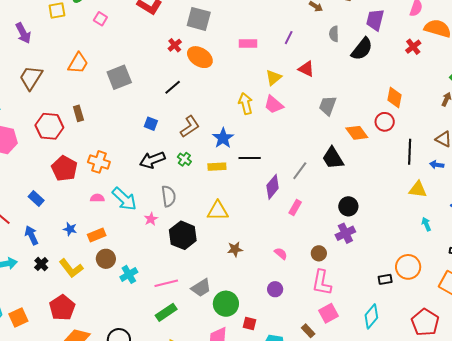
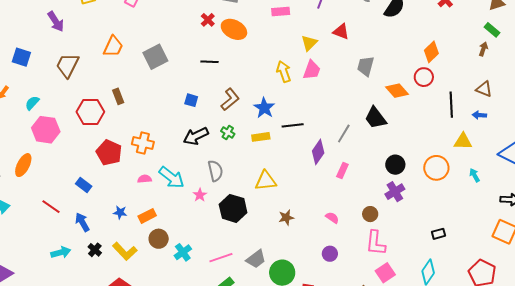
black line: (173, 87) -> (210, 62), turned 48
orange diamond: (394, 97) -> (431, 52), turned 40
pink trapezoid: (274, 105) -> (312, 70), turned -105
orange circle: (408, 267) -> (436, 168), moved

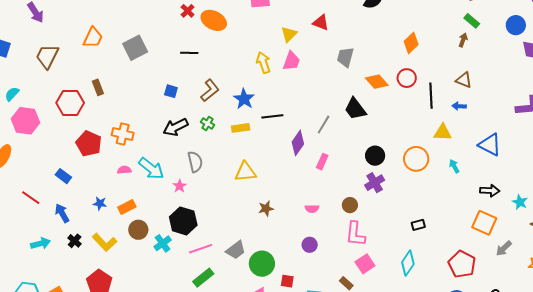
red circle: (424, 77) -> (407, 78), moved
black hexagon: (233, 208) -> (183, 221), moved
pink semicircle: (332, 218) -> (312, 209), turned 144

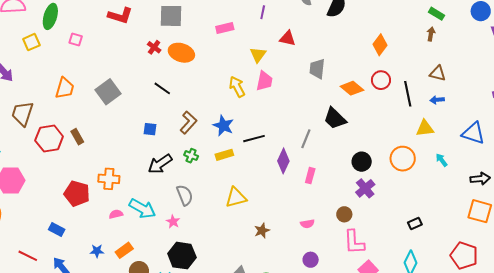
black line: (189, 53) -> (162, 88), turned 42
red hexagon: (70, 103) -> (49, 138), moved

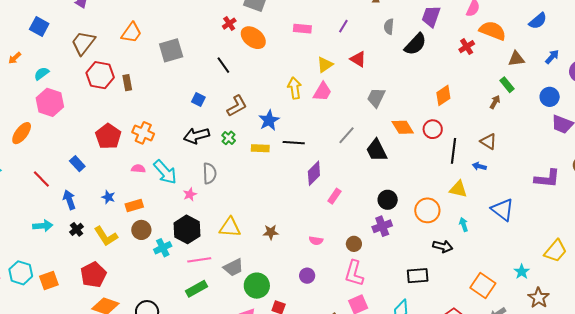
gray line: (306, 139) -> (347, 135), moved
black arrow: (480, 179) -> (443, 246), moved
yellow triangle: (236, 198) -> (230, 227), moved
black rectangle: (415, 223) -> (418, 276), size x1.5

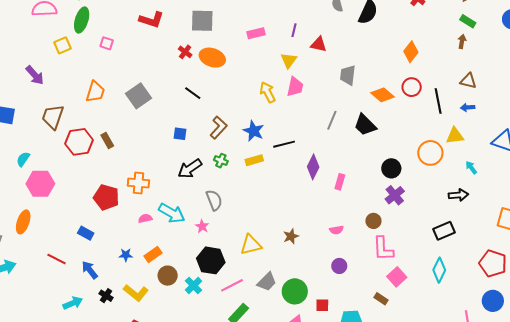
purple line: (343, 26) -> (294, 30), moved
orange circle: (427, 210) -> (430, 153), moved

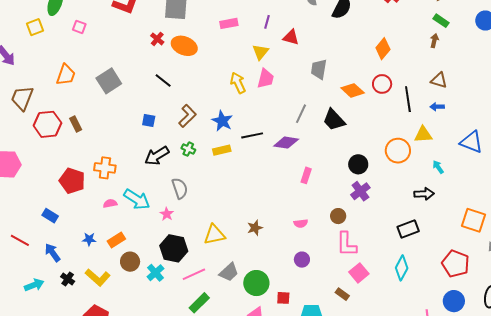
purple diamond: (313, 167) -> (286, 143), moved, turned 70

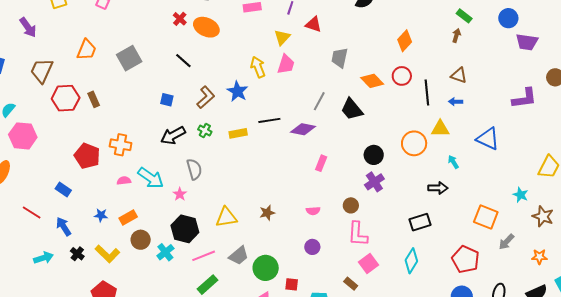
blue star: (222, 121) -> (237, 91), moved

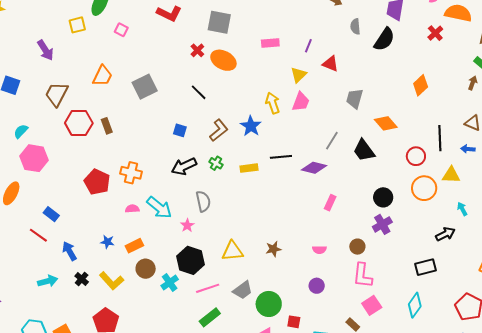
red circle: (402, 76) -> (416, 156), moved
black arrow: (438, 188) -> (445, 234), turned -30
blue rectangle: (63, 189) -> (51, 214), moved

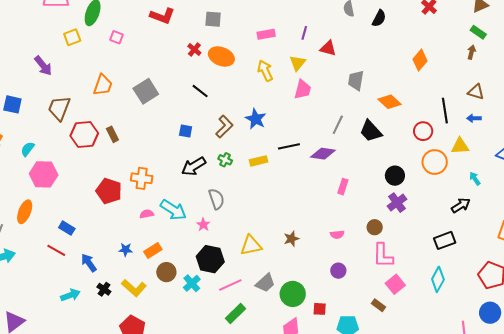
gray square: (219, 22) -> (213, 19), size x0.7
black semicircle: (384, 39) -> (379, 18), size x0.7
yellow arrow: (273, 103) -> (265, 71), moved

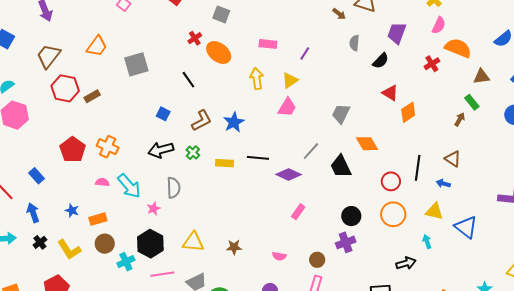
red triangle: (328, 48) -> (390, 93), moved
brown rectangle: (112, 134) -> (92, 96), turned 70
yellow triangle: (460, 146) -> (434, 211), moved
blue rectangle: (67, 228) -> (36, 176), moved

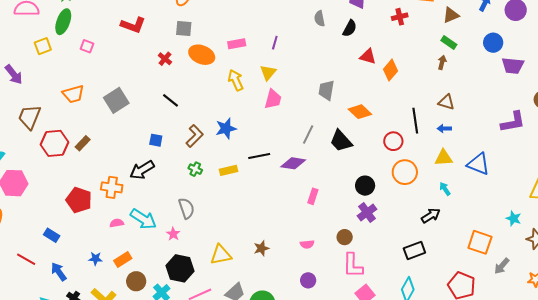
orange trapezoid: (97, 46) -> (73, 94), turned 55
orange ellipse: (219, 53) -> (202, 55), moved
red cross: (432, 64) -> (400, 17), turned 35
blue star: (234, 122) -> (226, 128), turned 30
black arrow: (161, 150) -> (142, 170), moved

